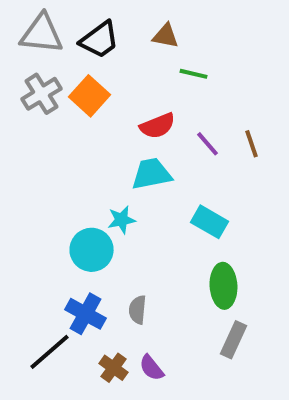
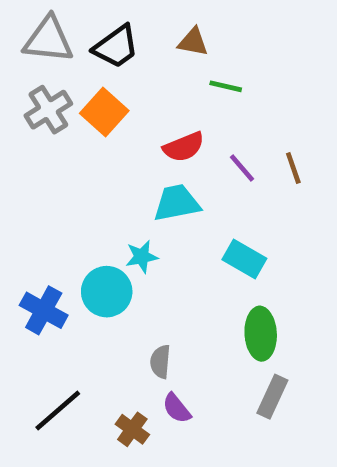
blue cross: (86, 314) -> (44, 310), moved
purple semicircle: (151, 368) -> (177, 408), moved

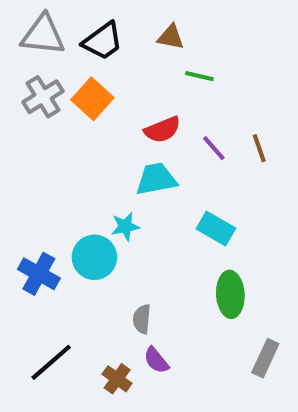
gray rectangle: (272, 397) -> (265, 358), moved

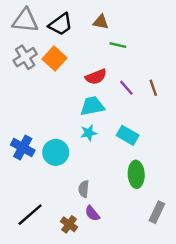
cyan star: (125, 226) -> (89, 133), moved
blue cross: (39, 274) -> (23, 148), moved

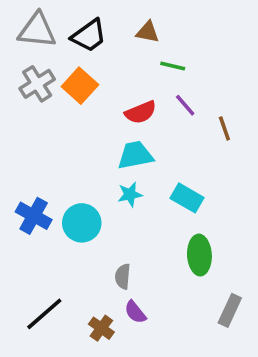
purple line: (126, 88) -> (185, 105), moved

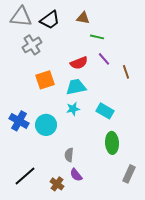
gray cross: (37, 84) -> (32, 45), moved
orange square: (80, 86) -> (45, 80), moved, turned 30

